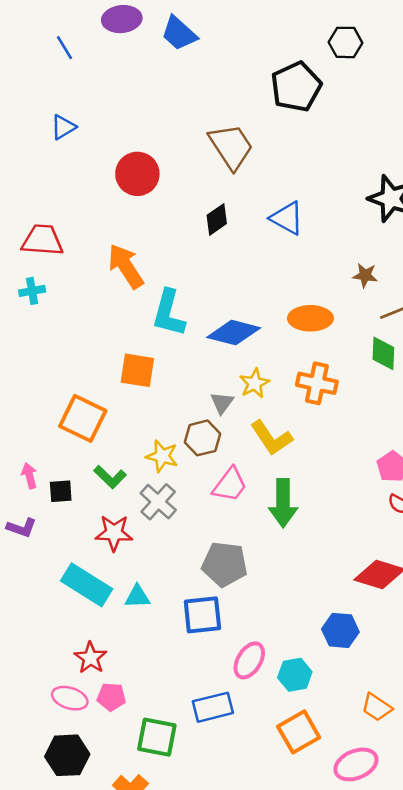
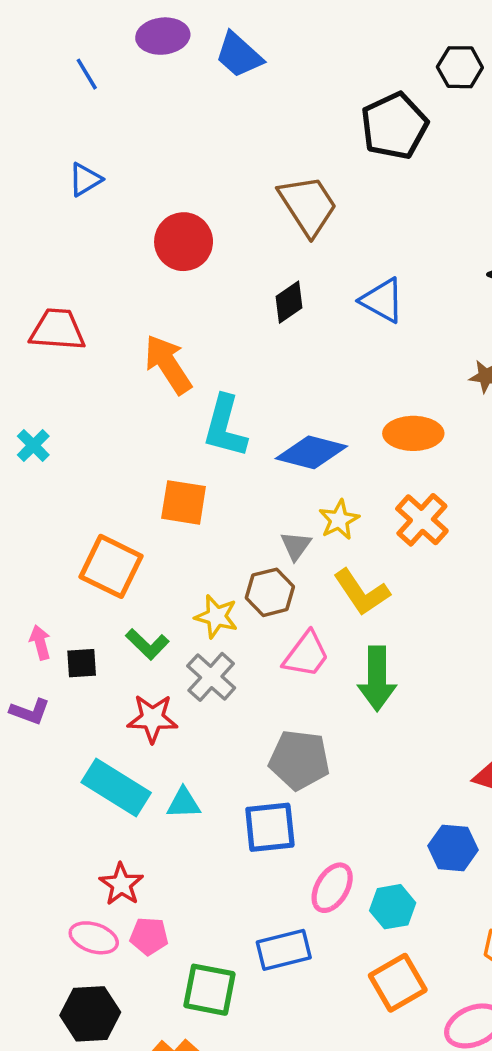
cyan cross: (32, 291) -> (33, 445), moved, turned -35
orange cross: (317, 383) -> (422, 520), turned 30

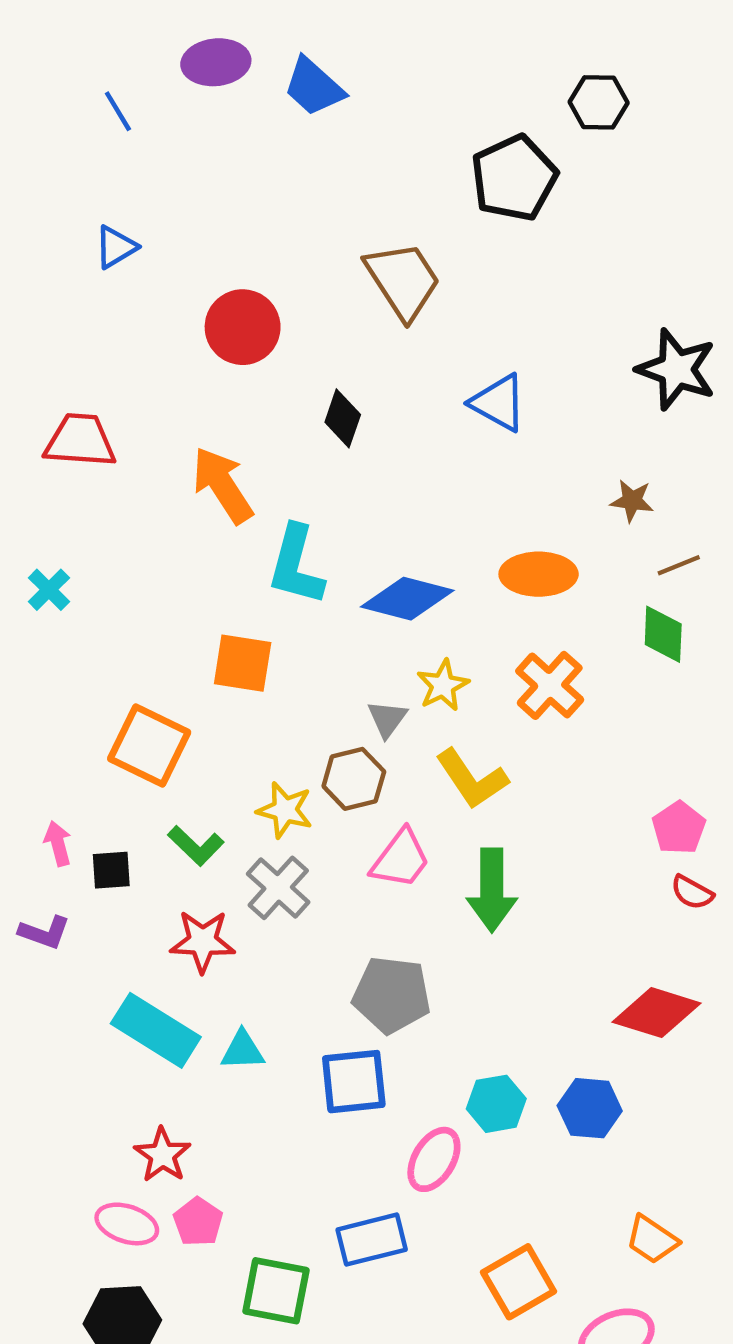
black diamond: (289, 302) -> (343, 418), moved, turned -36
cyan hexagon: (393, 907) -> (496, 1104), moved
pink pentagon: (149, 936) -> (198, 1222), turned 30

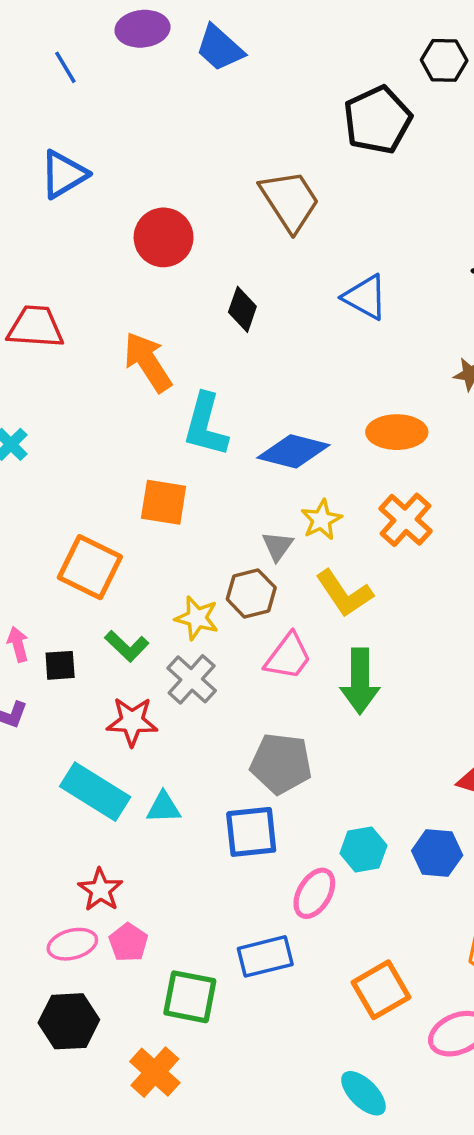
blue triangle: (116, 247) -> (64, 174), size x1.4
pink ellipse: (127, 1224) -> (72, 944), turned -33

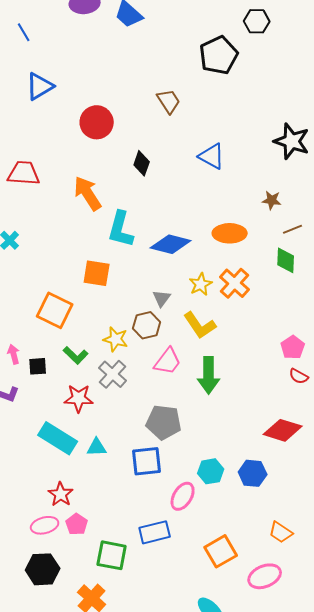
blue line: (65, 67) -> (24, 32), moved
brown trapezoid: (290, 201) -> (169, 101), size x0.7
yellow star: (321, 520) -> (201, 284), moved

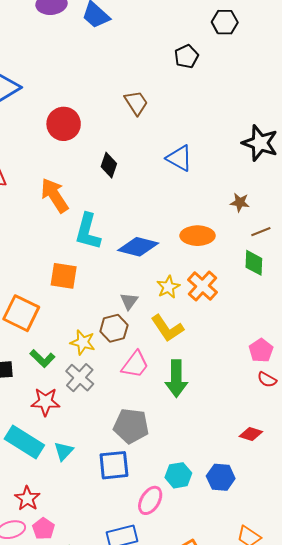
black pentagon: (219, 55) -> (186, 56), size x0.6
red diamond: (283, 430) -> (251, 434), size x0.6
cyan triangle: (97, 447) -> (64, 451), turned -45

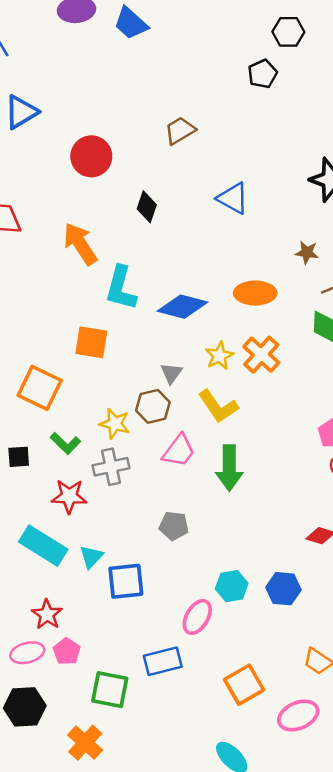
black pentagon: (186, 56) -> (263, 74), moved
brown trapezoid: (136, 103) -> (180, 130), turned -88
gray cross: (80, 378) -> (111, 467), turned 36
gray pentagon: (131, 426) -> (174, 526), size x0.7
blue square: (114, 465) -> (126, 581), moved

